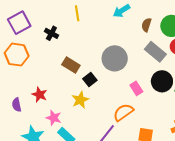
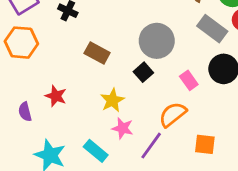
black square: (90, 80) -> (143, 72), moved
pink star: (54, 118) -> (123, 128), moved

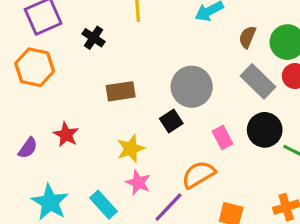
brown rectangle: (97, 53) -> (121, 91), turned -45
purple semicircle: (25, 112) -> (28, 148), turned -138

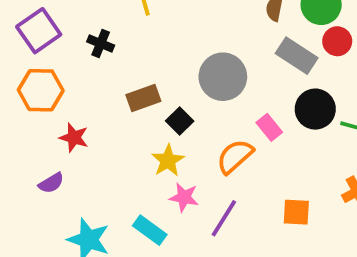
black square: (171, 121) -> (180, 121), moved
red star: (66, 135) -> (74, 138), moved
purple semicircle: (28, 148) -> (51, 183), turned 35
orange semicircle: (198, 175) -> (235, 156), moved

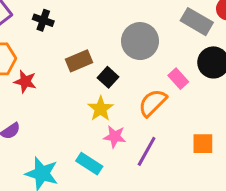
red star: (74, 138) -> (25, 82), moved

